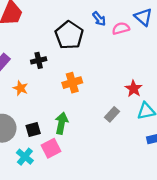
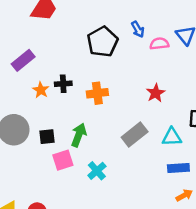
black cross: (39, 60) -> (63, 84), moved
red star: (134, 89) -> (156, 93), moved
gray rectangle: (112, 114) -> (135, 135), size x1.5
cyan cross: (25, 157) -> (97, 171), moved

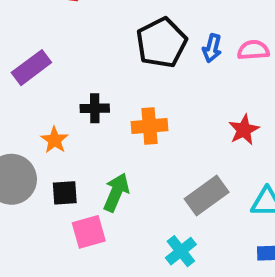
blue arrow: (138, 29) -> (212, 48), moved, turned 42
orange star: (41, 90) -> (55, 140), moved
cyan cross: (97, 171) -> (181, 251), moved

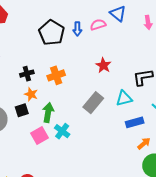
orange star: (55, 140) -> (31, 94), moved
black square: (65, 193) -> (22, 110), moved
cyan cross: (181, 251) -> (62, 131), moved

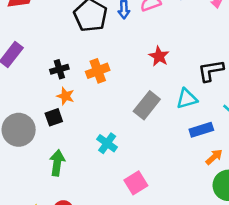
green arrow: (48, 113) -> (57, 163), moved
pink square: (39, 136) -> (136, 183), moved

